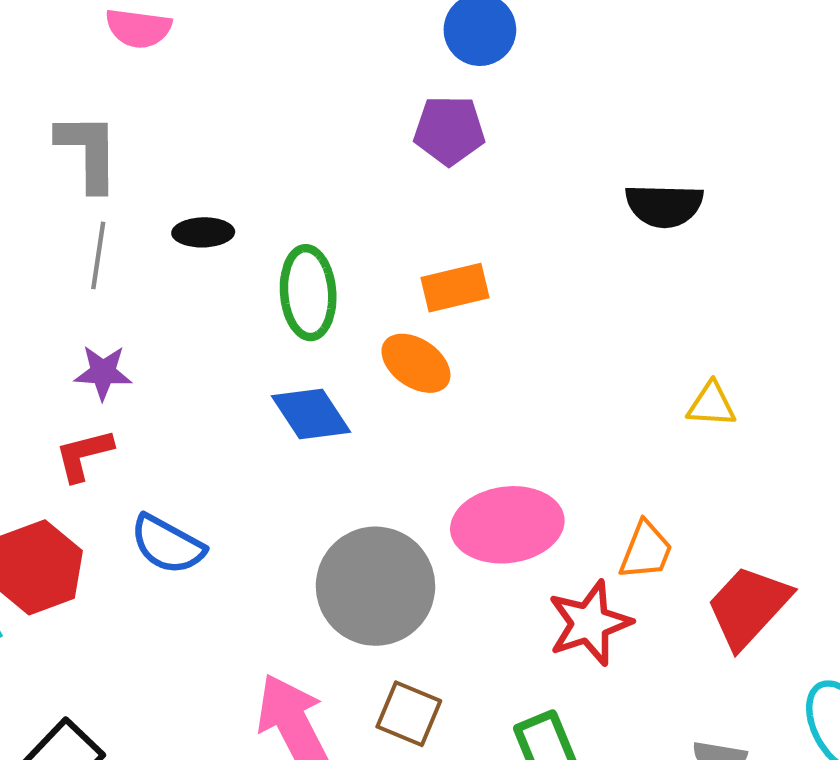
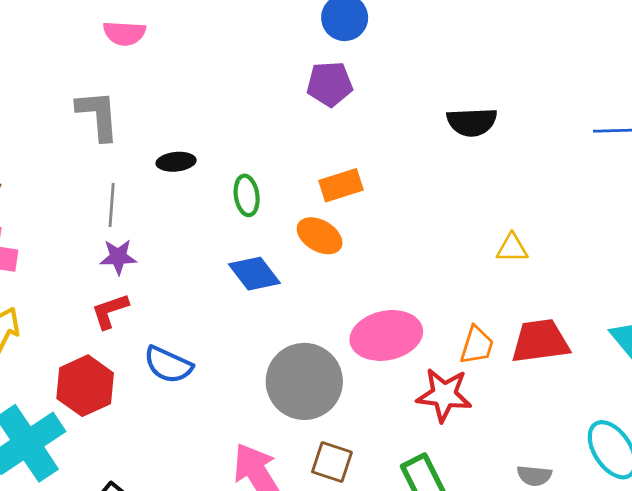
gray line: (98, 255) -> (112, 205), moved
green ellipse: (308, 293) -> (247, 195), size x0.7
red trapezoid: (748, 607) -> (540, 341), moved, turned 44
red star: (590, 623) -> (444, 395), turned 30

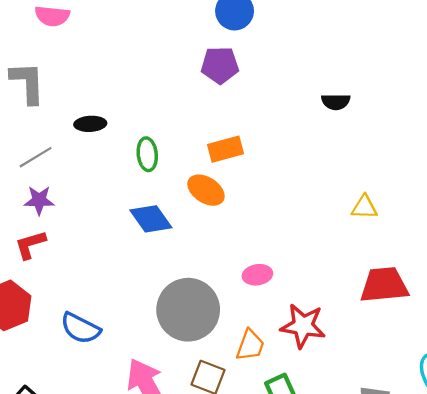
black semicircle: (472, 122) -> (336, 102), size x0.7
gray line: (112, 205) -> (36, 157), turned 52
pink ellipse: (386, 335) -> (257, 275), size x0.5
orange trapezoid: (477, 345) -> (250, 345), moved
blue semicircle: (168, 365) -> (80, 328), moved

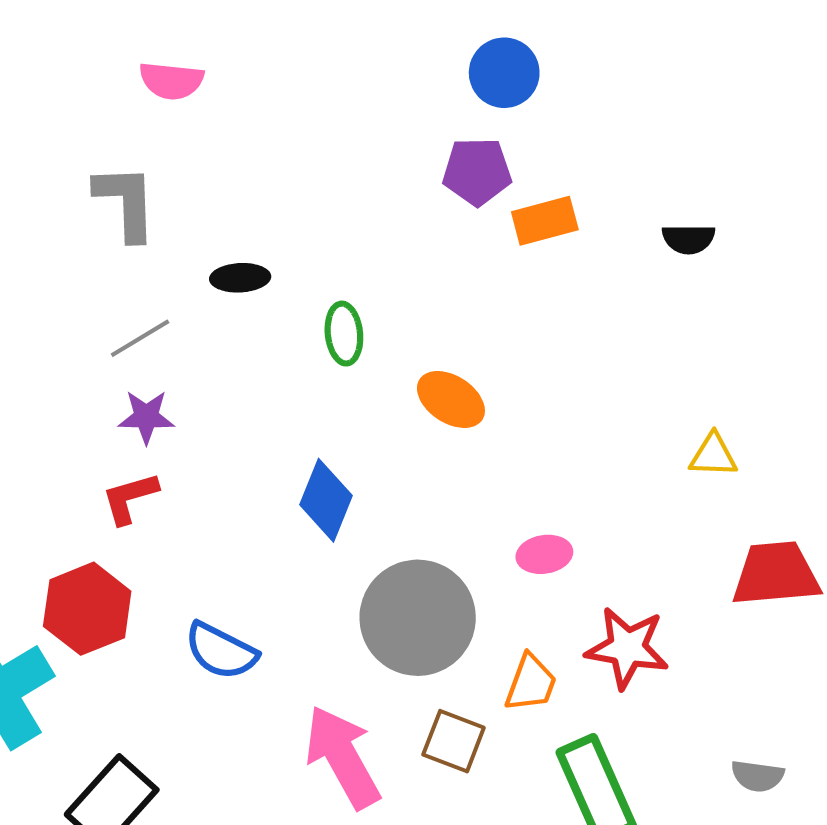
orange rectangle: (226, 149) -> (545, 221), moved
yellow triangle: (364, 207) -> (713, 455), moved
blue diamond: (151, 219) -> (326, 500), moved, turned 57

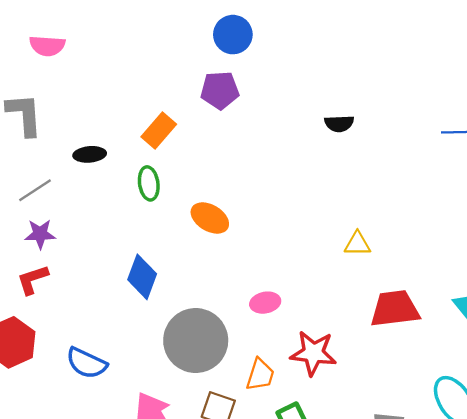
orange rectangle: (545, 221) -> (159, 131), moved, turned -32

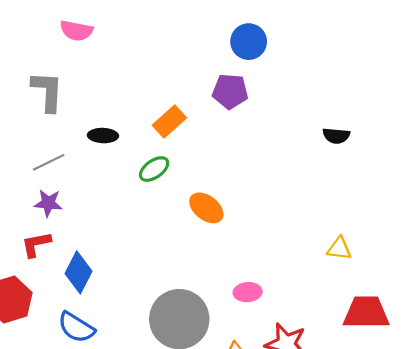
green ellipse: (149, 183) -> (154, 169), turned 56
blue diamond: (142, 277) -> (78, 272), moved

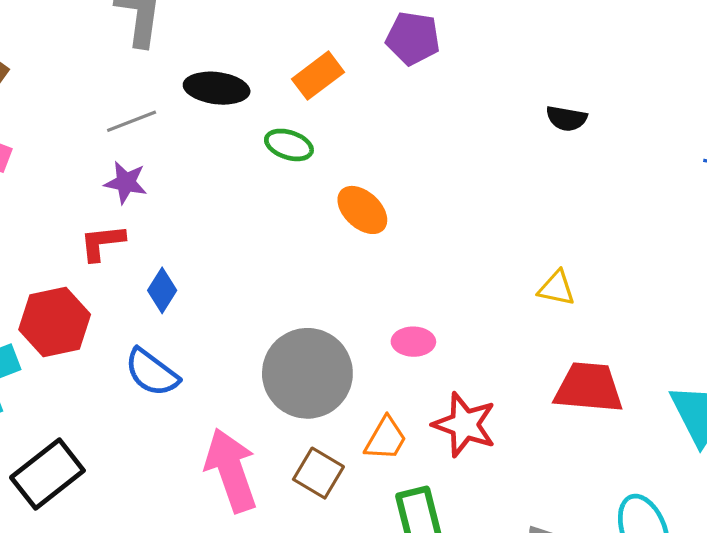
black ellipse: (103, 136) -> (217, 88), size x1.4
green ellipse: (154, 169) -> (289, 145), turned 48
blue diamond: (78, 272) -> (162, 290), size x0.7

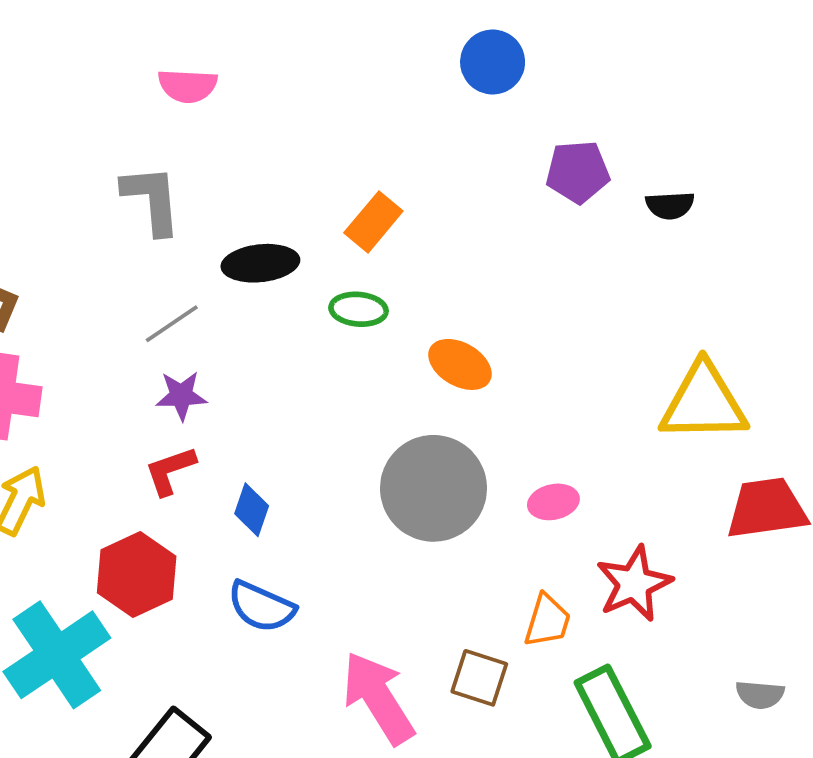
purple pentagon: (413, 38) -> (578, 172), moved
yellow triangle: (557, 288) -> (703, 403), size x2.0
gray circle: (307, 373) -> (434, 488), moved
red star: (465, 425) -> (634, 584), turned -30

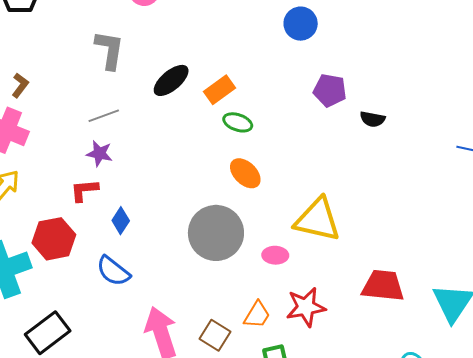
black ellipse: (260, 263) -> (171, 80), moved, turned -48
green ellipse: (359, 309) -> (238, 122), moved
yellow triangle: (703, 403) -> (318, 220), moved

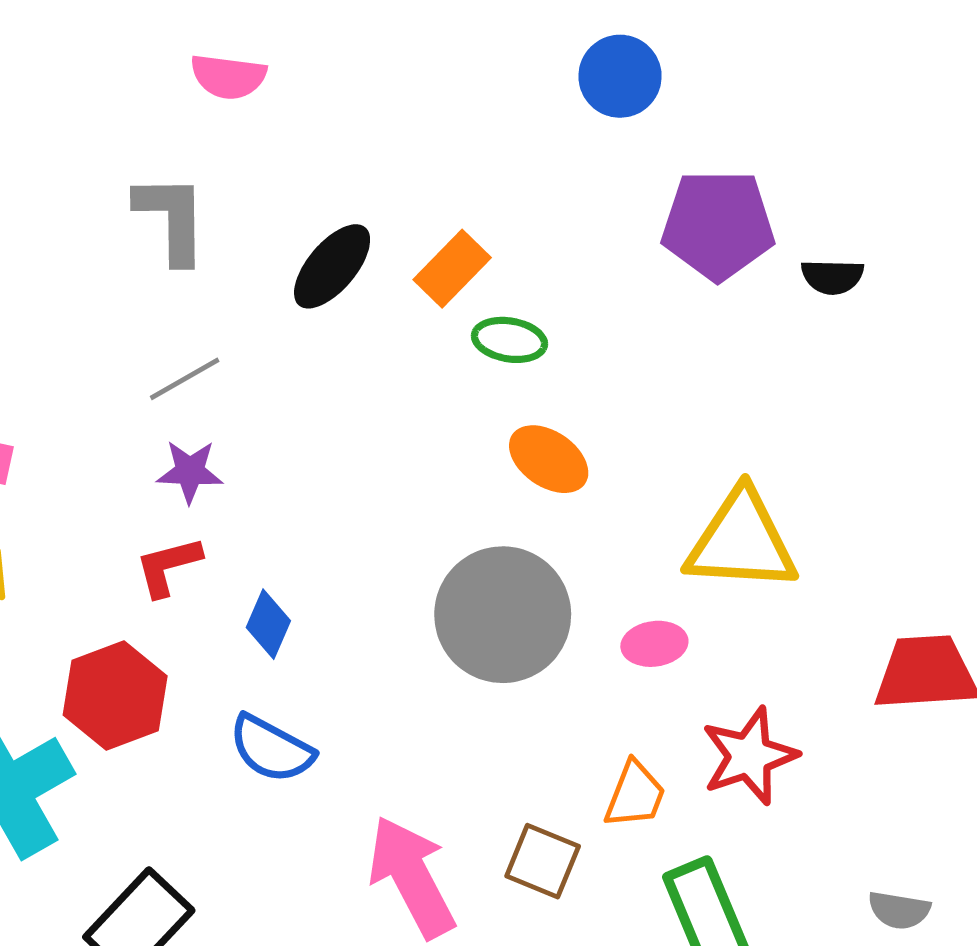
purple pentagon: (330, 90) -> (718, 225), size x1.4

